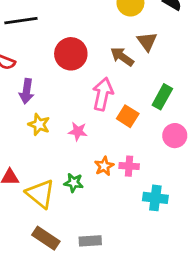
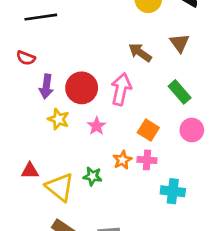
brown triangle: (147, 41) -> (180, 43), moved
red circle: (71, 54) -> (82, 88), moved
green rectangle: (162, 97) -> (180, 92), turned -70
orange square: (128, 116) -> (148, 130), moved
pink star: (78, 131) -> (97, 126), turned 30

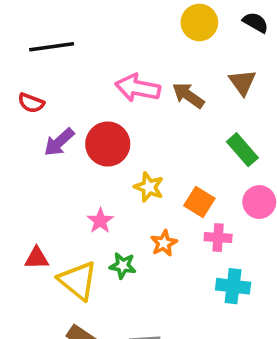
purple arrow: (46, 86) -> (59, 142), turned 40
pink arrow: (121, 89) -> (138, 88), moved, turned -92
yellow star: (58, 119) -> (149, 187), moved
pink star: (97, 126) -> (100, 221), moved
pink cross: (147, 160) -> (218, 238), moved

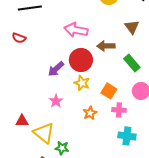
brown arrow: (188, 95) -> (106, 46), moved, turned -36
purple arrow: (59, 142) -> (56, 69), moved
red circle: (108, 144) -> (81, 60), moved
green star: (123, 266) -> (62, 148), moved

